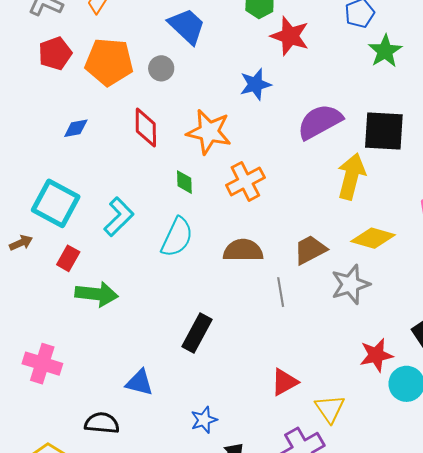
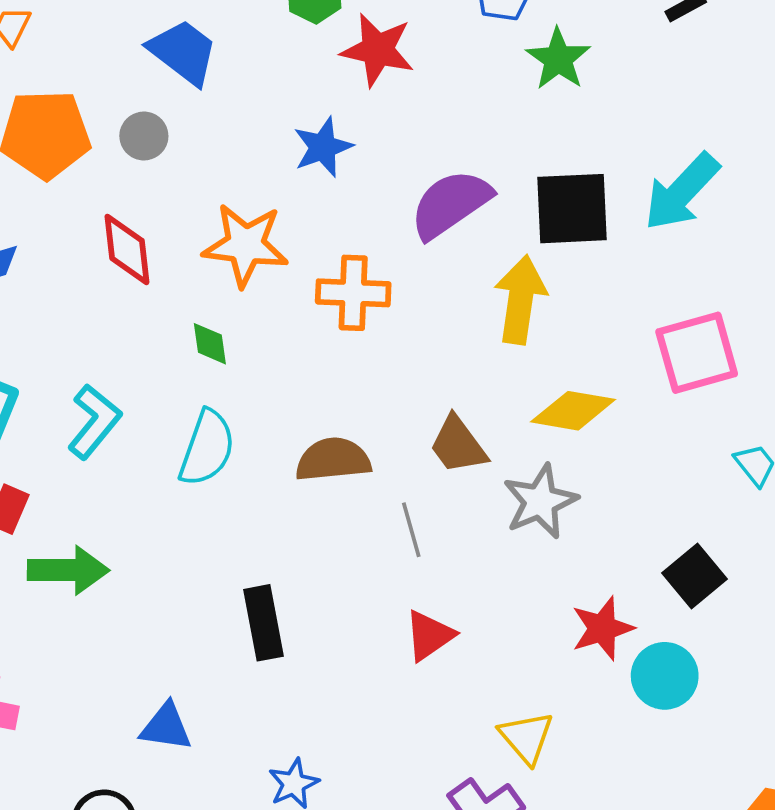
orange cross: (245, 181) -> (353, 293), moved, turned 36
brown trapezoid: (310, 250) -> (458, 445), turned -93
black rectangle: (197, 333) -> (263, 623), turned -33
red triangle: (284, 382) -> (429, 635), moved

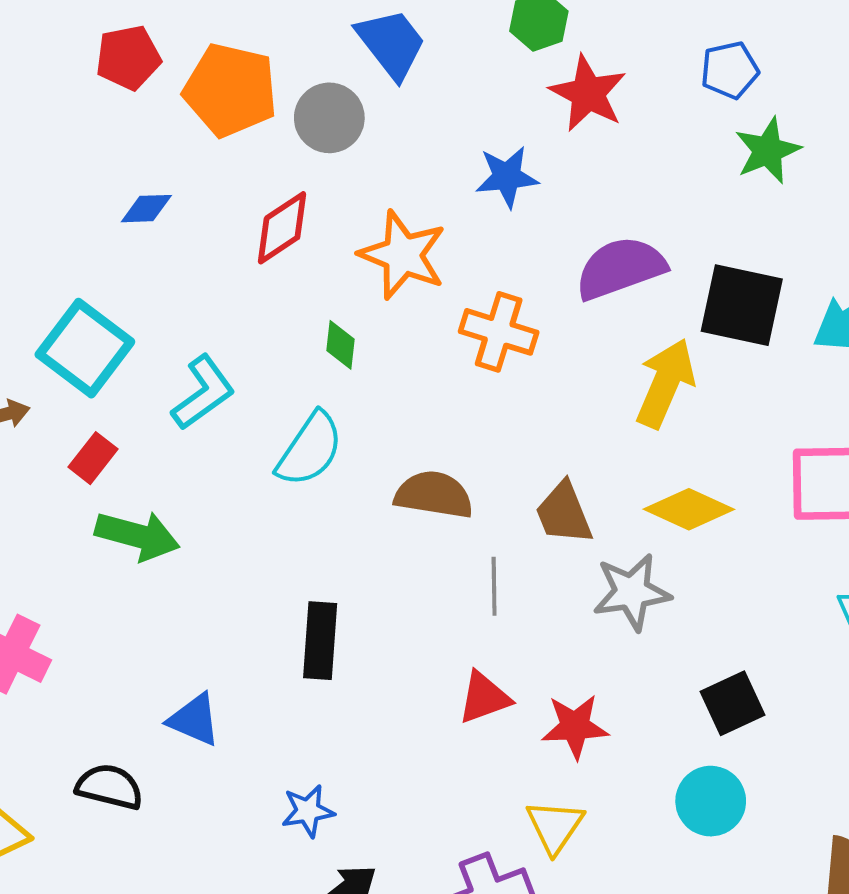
gray circle: (144, 136) -> (329, 118), size x1.4
red diamond: (127, 249) -> (282, 228), turned 48
black square: (695, 576) -> (733, 703), moved
red star: (602, 628) -> (575, 726), moved

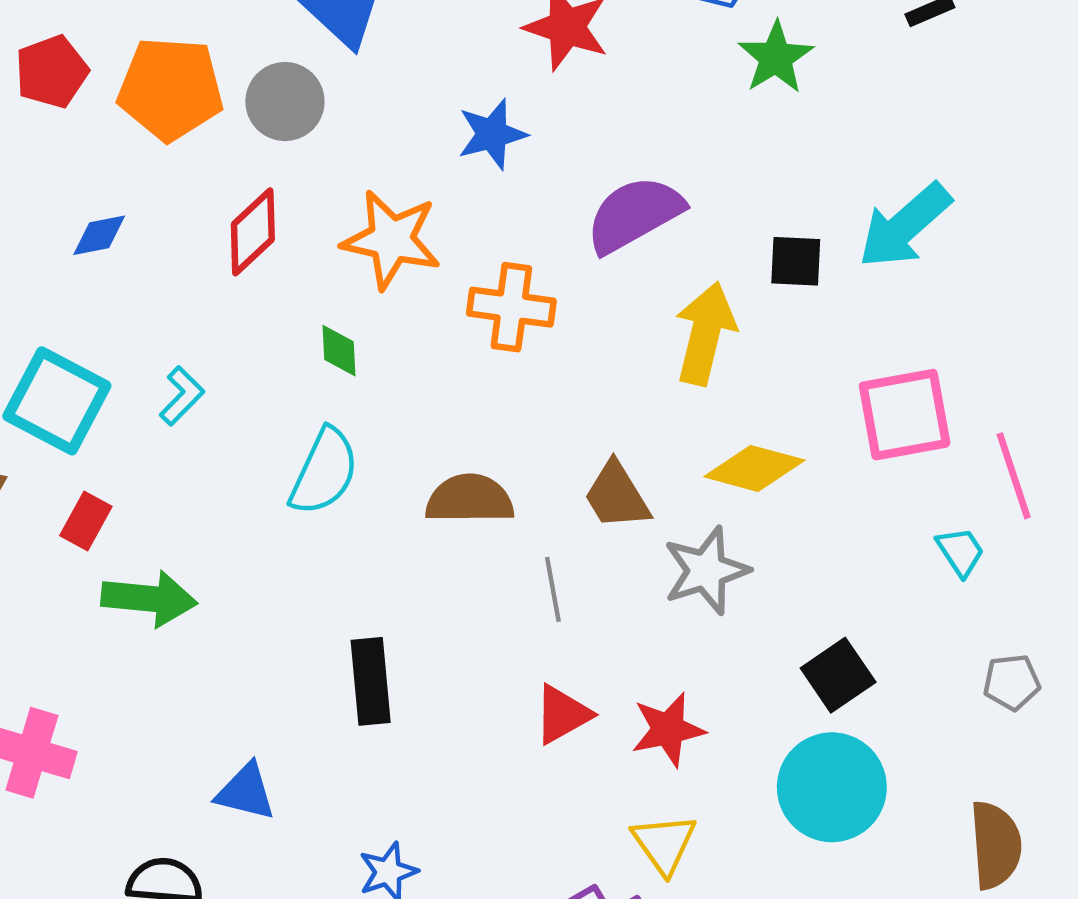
black square: (742, 305) -> (796, 261), moved, size x0.6
cyan L-shape: (203, 393) -> (182, 396), moved, size x0.7
cyan circle: (711, 801) -> (832, 787), size x1.4

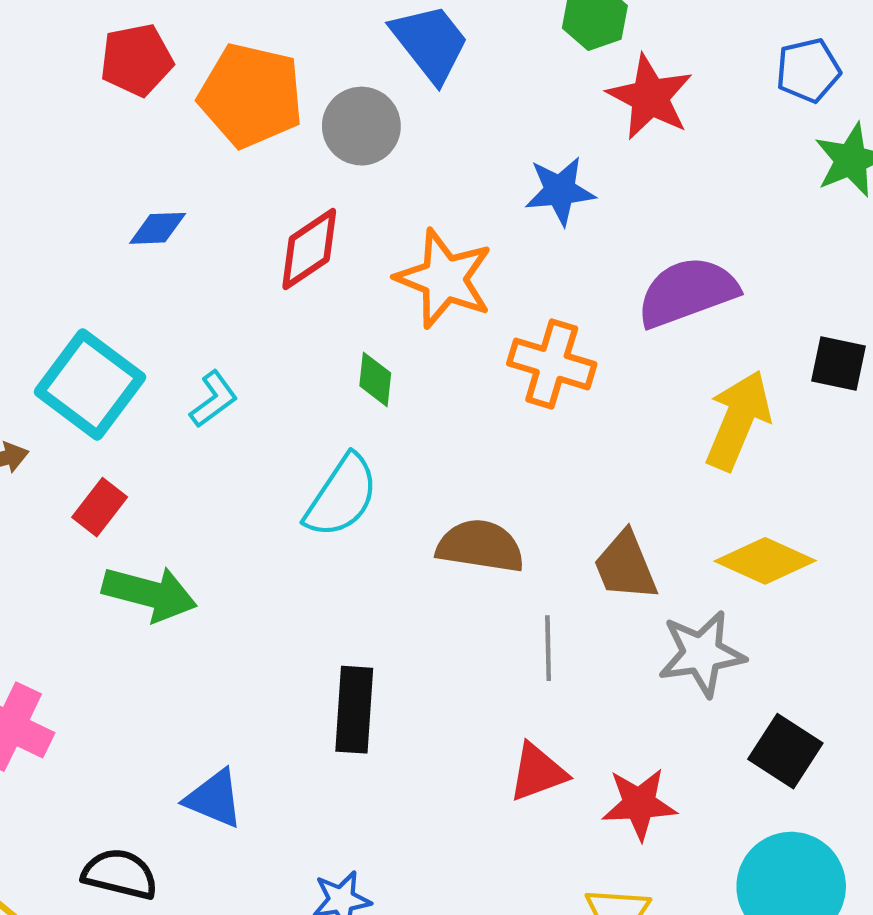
black square: (838, 675) -> (785, 751), moved, turned -32

